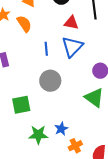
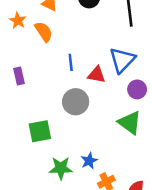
red triangle: (71, 23) -> (96, 75), moved
blue triangle: (72, 47) -> (122, 60), moved

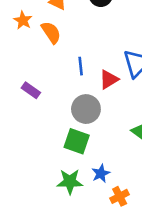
red triangle: (96, 75) -> (109, 79), turned -42
purple rectangle: (19, 76) -> (31, 90), moved, turned -42
green square: (40, 131) -> (77, 141), moved, turned 30

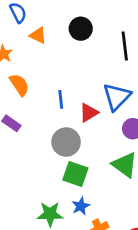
orange semicircle: (51, 32) -> (19, 85), moved
green square: (77, 141) -> (75, 174), moved

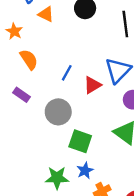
blue line: (61, 99) -> (67, 73), turned 35
gray circle: (66, 142) -> (58, 112), moved

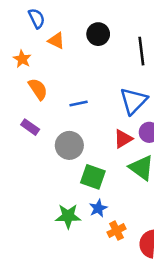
blue line: (67, 73) -> (79, 103), turned 49
red triangle: (92, 85) -> (123, 139), moved

